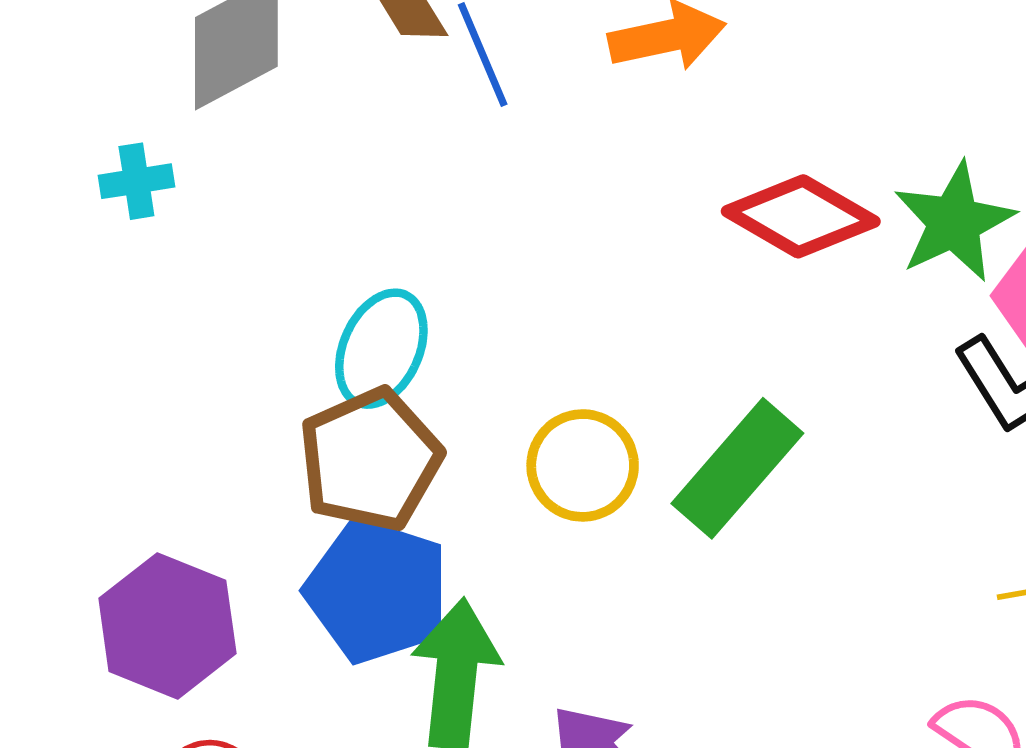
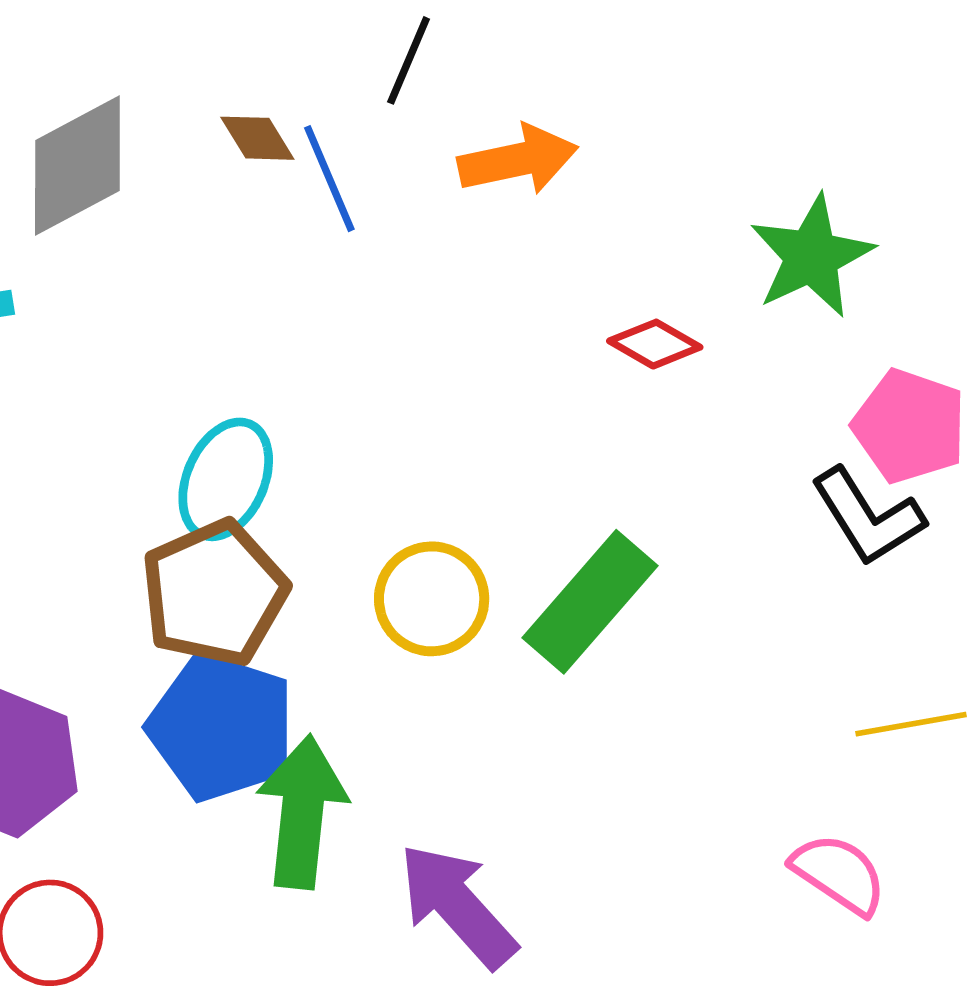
red diamond: (801, 216) -> (655, 344), size x0.6
green star: (954, 222) -> (812, 256), moved

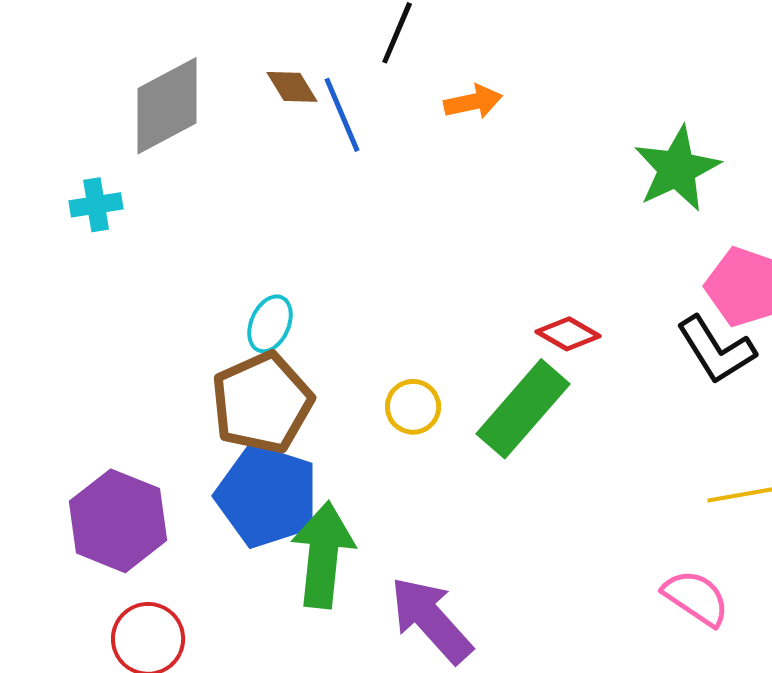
orange arrow: (518, 160) -> (473, 102), size x0.7
red diamond: (655, 344) -> (568, 334), moved
cyan ellipse: (226, 479) -> (270, 324), size x0.7
yellow circle: (432, 599) -> (413, 407), size x0.7

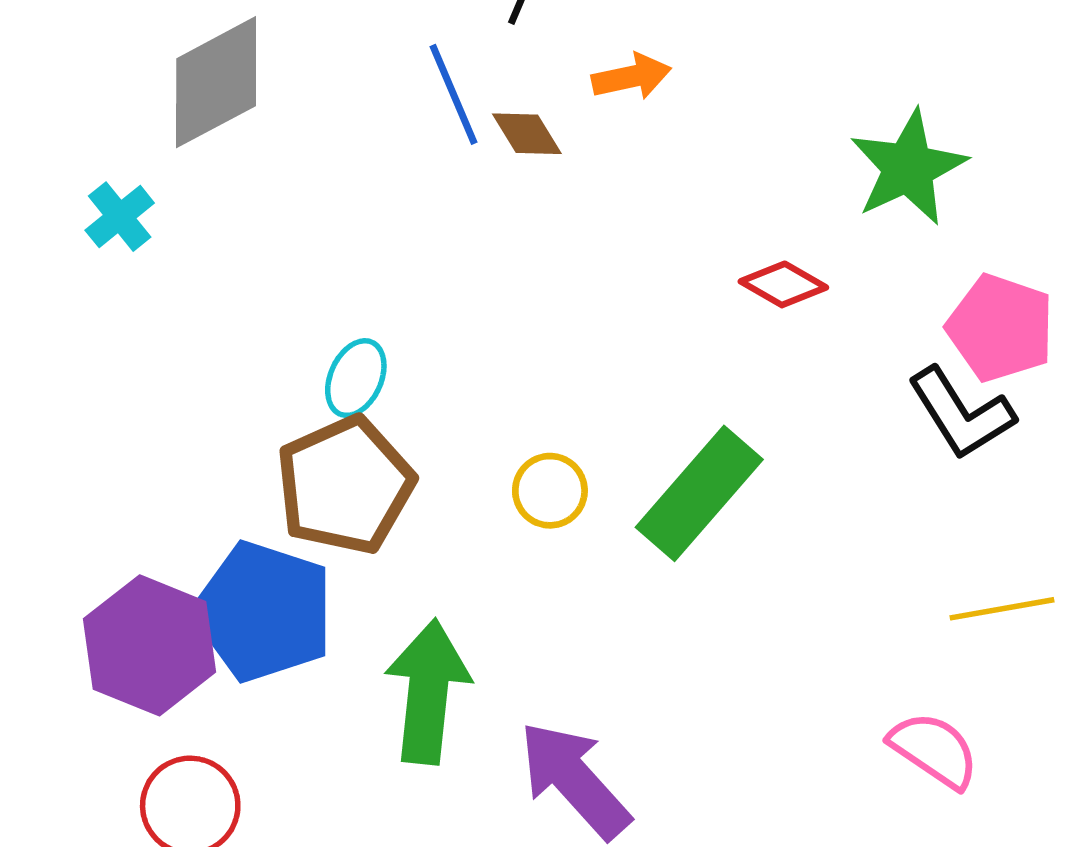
brown diamond: (292, 87) -> (527, 134), moved
cyan cross: (96, 205) -> (120, 217), turned -30
red diamond: (568, 334) -> (783, 284), moved
blue pentagon: (267, 496) -> (264, 612), moved

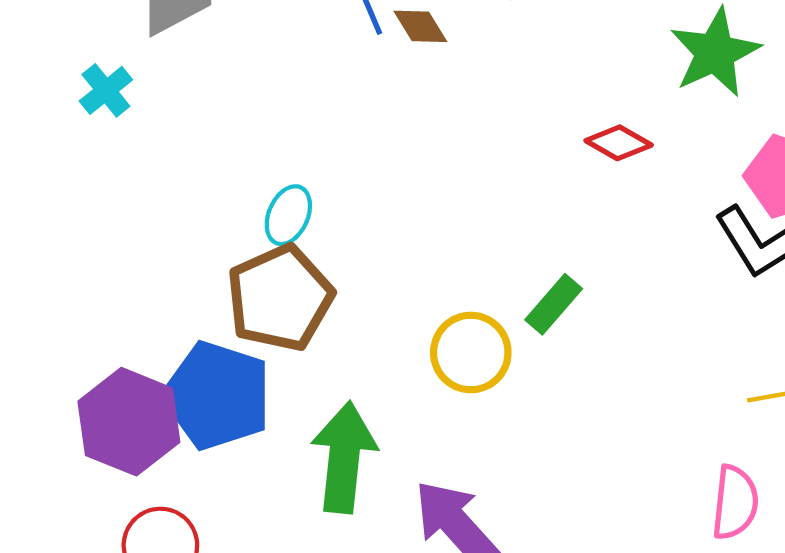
yellow circle: (550, 491) -> (471, 353), moved, size x1.4
green rectangle: (699, 493) -> (554, 304), size x0.6
pink semicircle: (934, 750) -> (735, 502), turned 62

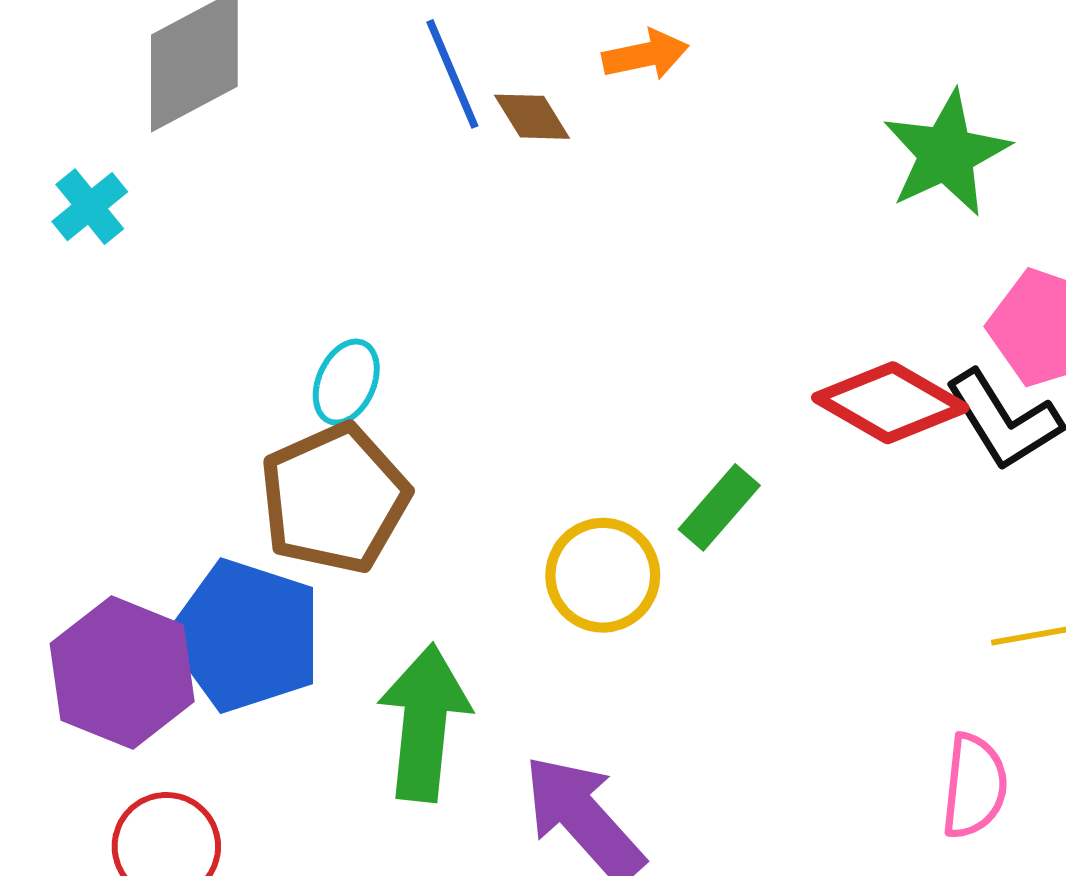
red diamond: (619, 143) -> (890, 403), moved, size x1.6

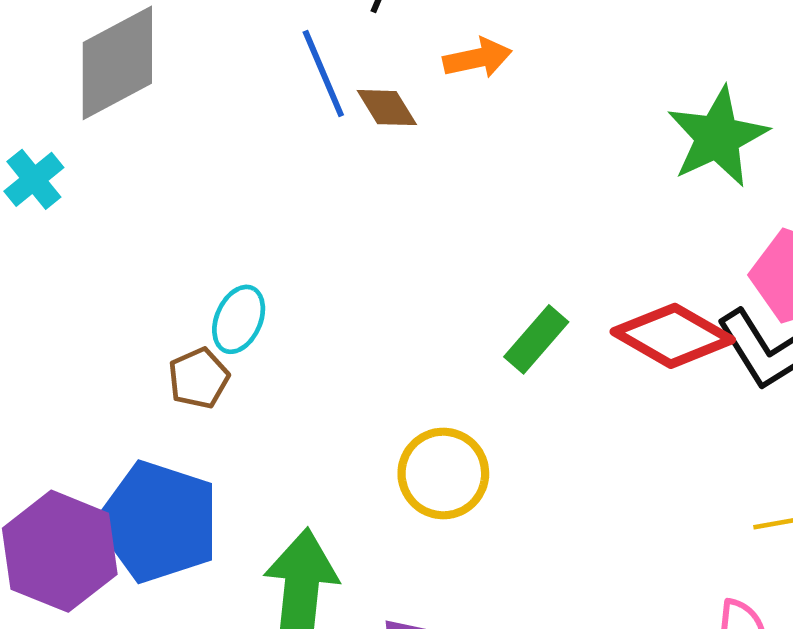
brown pentagon: (334, 499) -> (199, 378), moved, size x0.5
green rectangle: (719, 507) -> (536, 339), moved

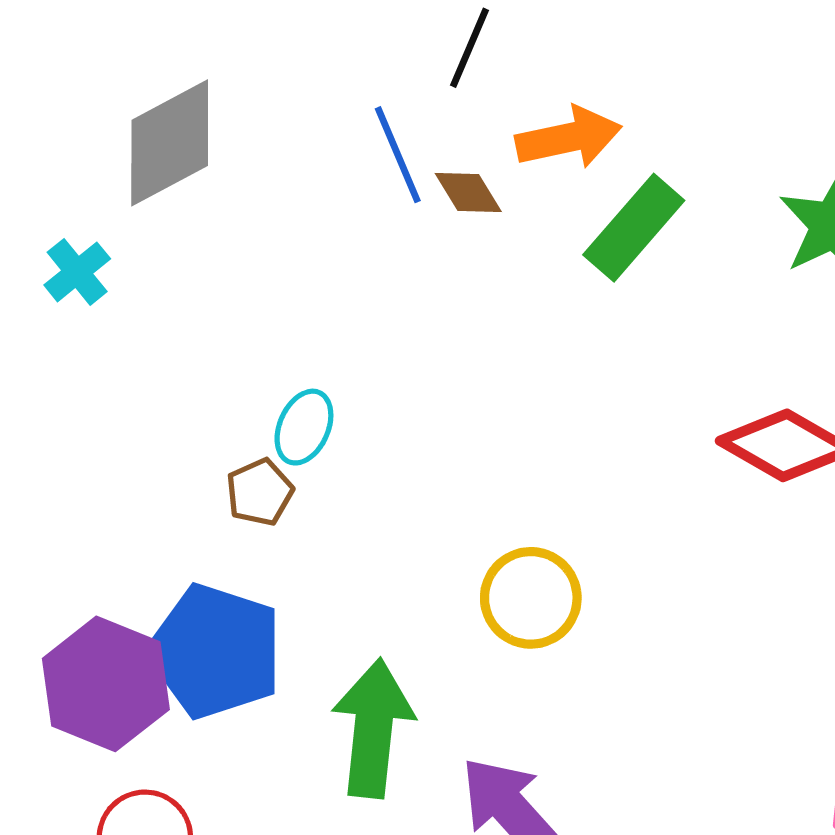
orange arrow: (477, 58) -> (569, 138), size x1.4
green rectangle: (536, 339) -> (634, 228), moved, size x1.4

